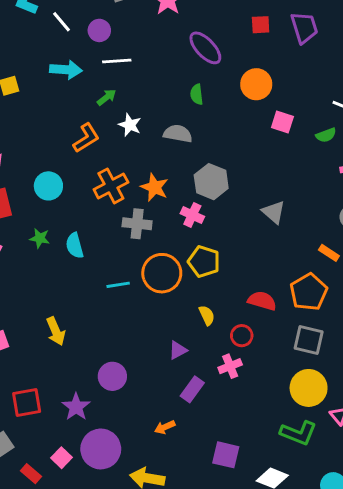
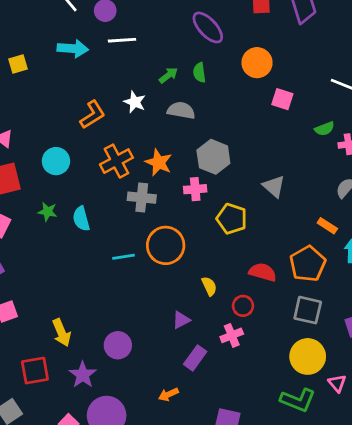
green arrow: (107, 97) -> (168, 75), moved
green semicircle: (326, 135) -> (325, 129), moved
pink cross: (192, 215) -> (195, 189), turned -30
yellow pentagon: (204, 262) -> (232, 219), moved
yellow arrow: (56, 331) -> (62, 333), moved

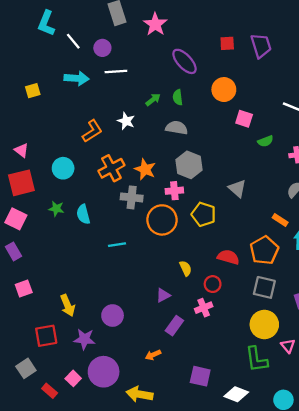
gray semicircle: (181, 110) -> (177, 128), moved
green semicircle: (325, 129) -> (265, 141), moved
orange circle: (166, 245) -> (162, 220), moved
purple star: (83, 375) -> (84, 339), turned -30
green L-shape: (298, 400) -> (256, 359), turned 60

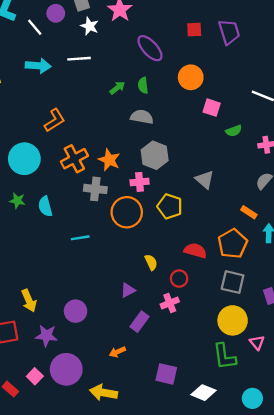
purple circle: (102, 48) -> (56, 13), moved
white star: (126, 121) -> (89, 26), moved
cyan circle: (63, 168) -> (24, 159), size x1.4

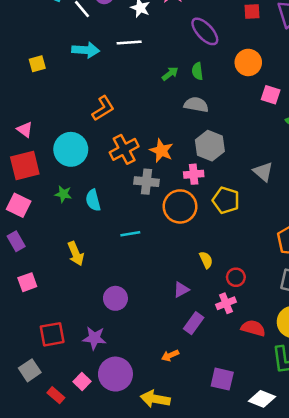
red semicircle: (195, 251) -> (253, 328), moved
yellow arrow: (29, 301) -> (76, 254), moved
purple circle: (76, 311) -> (115, 298), moved

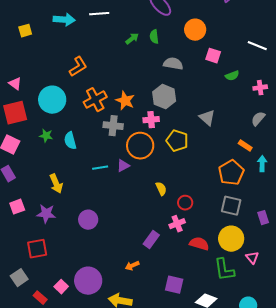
gray semicircle: (196, 105) -> (173, 64), moved
purple triangle: (181, 290) -> (123, 166), moved
purple star: (94, 338) -> (46, 214), moved

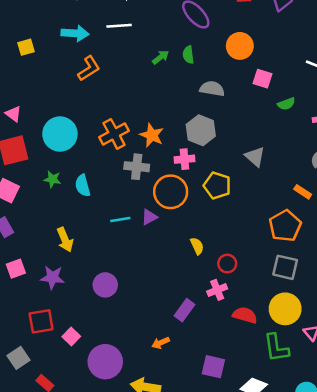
orange L-shape: (78, 67) -> (89, 69), moved
pink square: (61, 287) -> (71, 337), moved

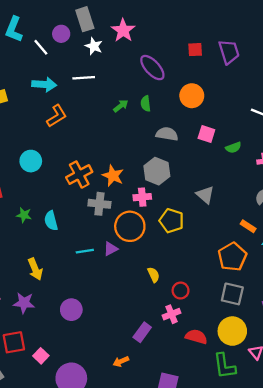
pink square: (262, 79) -> (206, 134), moved
cyan circle: (60, 134) -> (31, 161), moved, size x0.7

